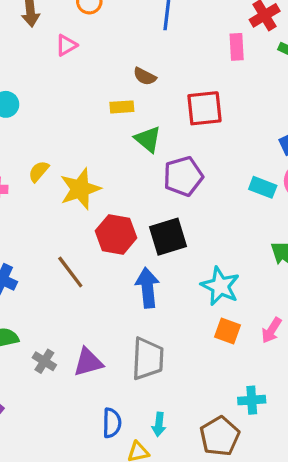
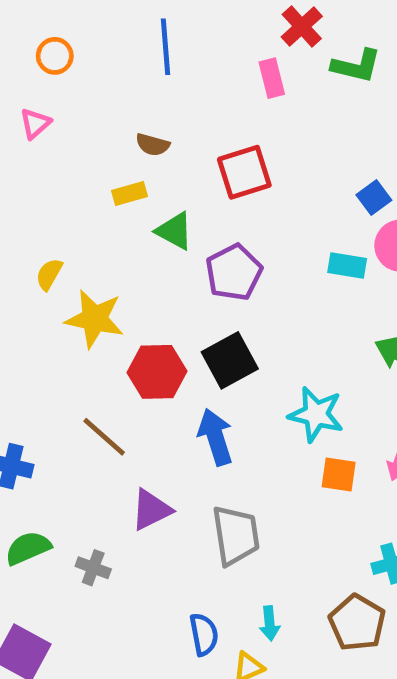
yellow semicircle: (39, 171) -> (49, 274), moved
yellow star: (80, 189) -> (95, 319), turned -30
purple triangle: (88, 362) -> (151, 510), moved

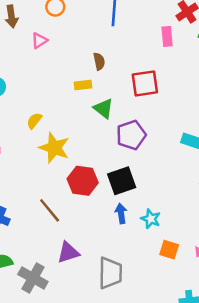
brown semicircle: (153, 145) -> (99, 61), turned -126
cyan star: (316, 414) -> (151, 219), moved, size x0.7
blue arrow: (215, 437) -> (121, 213), moved, size x0.7
gray cross: (93, 568) -> (33, 278), size x1.6

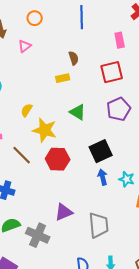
pink rectangle: (167, 36) -> (120, 40), moved
green triangle: (103, 108) -> (78, 112), moved
purple pentagon: (131, 135) -> (119, 109), moved
red hexagon: (83, 181) -> (58, 159), moved
brown line: (50, 210) -> (22, 155), moved

